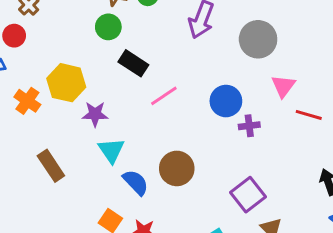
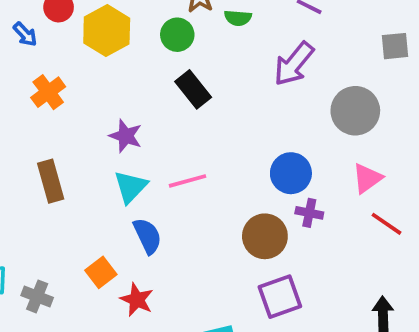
yellow hexagon: (66, 83) -> (107, 31), moved
pink line: (164, 96) -> (187, 181), moved
brown circle: (177, 168) -> (265, 236), moved

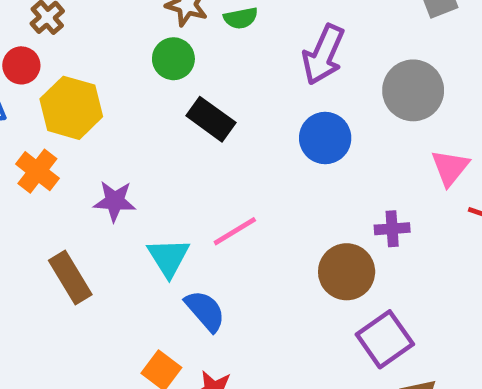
yellow hexagon: (107, 31) -> (71, 108), moved
purple star: (126, 136) -> (115, 201), moved
blue circle: (291, 173) -> (325, 138), moved

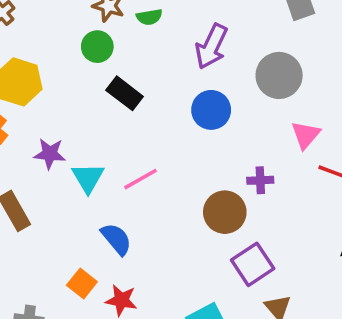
cyan triangle: (168, 257) -> (88, 178), moved

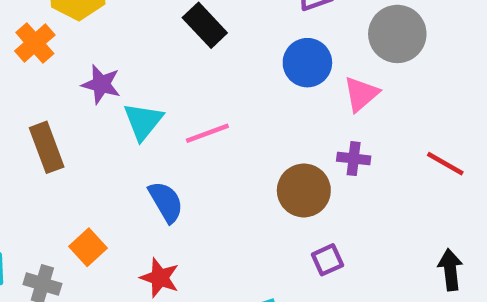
pink triangle: (306, 135) -> (361, 94), moved
purple square: (253, 264) -> (327, 260), size x0.6
orange square: (82, 283) -> (88, 247), moved

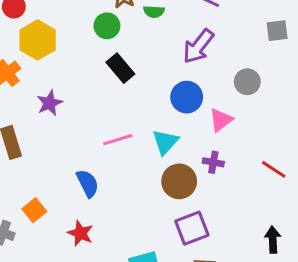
gray circle: (397, 34) -> (247, 82), size x0.7
purple star: (101, 84) -> (50, 103), turned 30
cyan triangle: (143, 121) -> (165, 142), moved
purple square: (327, 260) -> (192, 228), size x1.6

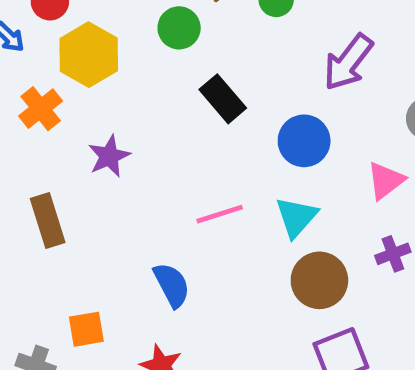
green circle: (107, 26) -> (179, 28), moved
blue circle: (187, 97) -> (304, 141), moved
purple cross: (213, 162) -> (393, 254), moved, turned -30
orange square: (34, 210) -> (86, 329), turned 30

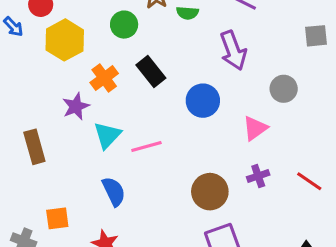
purple arrow: (348, 62) -> (233, 50), turned -60
orange cross: (41, 109) -> (104, 78), moved
cyan triangle: (296, 217) -> (107, 135), moved

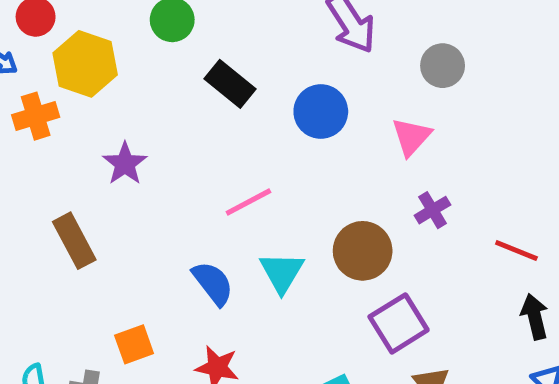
orange cross: (104, 78) -> (36, 116), moved, turned 32
cyan triangle: (107, 135) -> (282, 272), moved
red line: (309, 181) -> (516, 251), moved

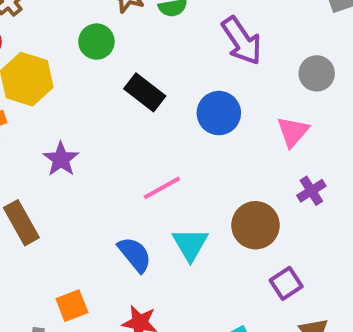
purple square: (399, 323) -> (286, 283), size x0.7

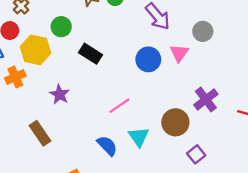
green circle: (96, 42) -> (61, 27), moved
black rectangle: (145, 92) -> (91, 54), moved
pink triangle: (293, 132) -> (179, 53), moved
purple cross: (311, 191) -> (206, 99), size x1.5

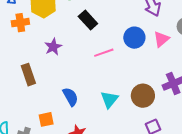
pink line: (119, 106) -> (104, 53), moved
blue semicircle: (107, 146) -> (70, 97), moved

